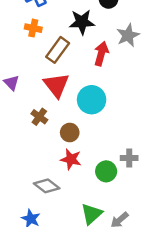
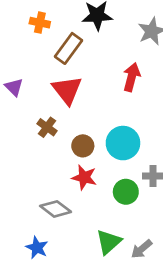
red arrow: (101, 54) -> (132, 77), moved
cyan circle: (92, 100) -> (123, 143), moved

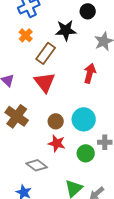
orange cross: (40, 23) -> (26, 35), turned 32
brown cross: (47, 127) -> (17, 116), moved, size x1.6

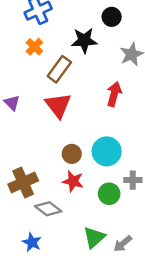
brown cross: (17, 116) -> (23, 183), moved, turned 30

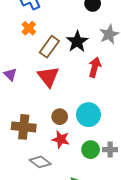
black star: (84, 41) -> (77, 42), moved, turned -30
gray cross: (133, 180) -> (110, 150), moved
brown cross: (23, 183) -> (24, 127), moved, turned 30

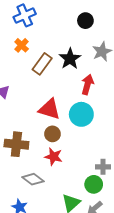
red triangle: (48, 77) -> (49, 109), moved, turned -35
cyan circle: (88, 115) -> (81, 114), moved
green circle: (91, 150) -> (94, 184), moved

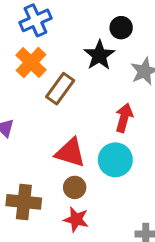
orange cross: (22, 45) -> (31, 63), size x1.5
black star: (70, 59) -> (99, 55), moved

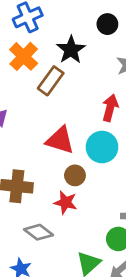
black star: (99, 55) -> (71, 50), moved
brown circle: (75, 187) -> (75, 175), moved

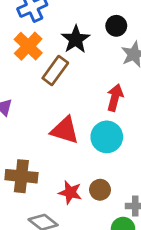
black circle: (107, 24) -> (116, 26), moved
brown circle: (75, 175) -> (100, 190), moved

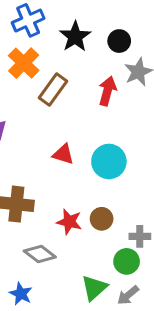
black star: (76, 39) -> (75, 37), moved
red arrow: (115, 98) -> (107, 91), moved
red triangle: (65, 130) -> (63, 154), size x0.7

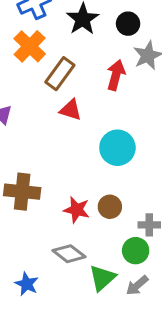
red triangle: (63, 154) -> (71, 110), moved
gray diamond: (40, 254) -> (69, 254), moved

